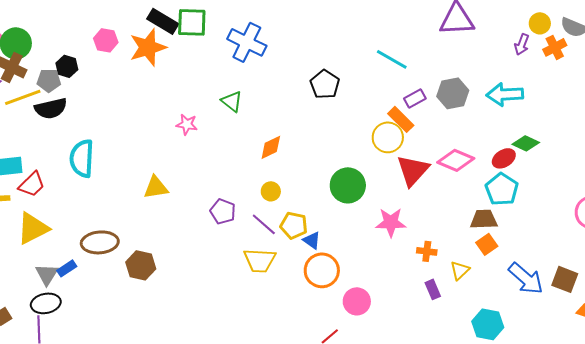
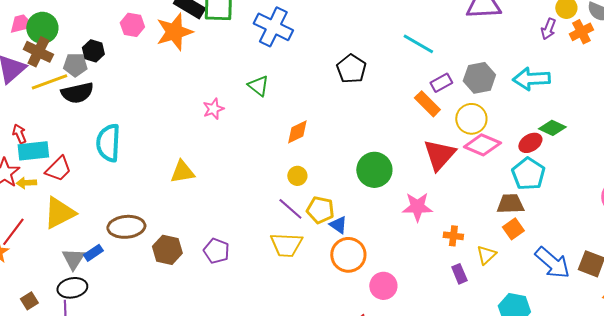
pink star: (187, 124) -> (213, 109), turned -30
yellow circle: (388, 137) -> (471, 119), moved
purple pentagon: (223, 211) -> (216, 251), moved

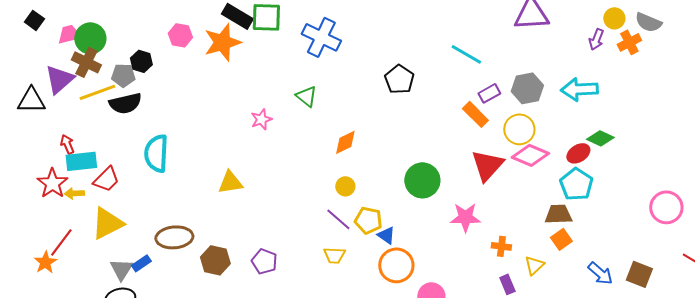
yellow trapezoid: (286, 245) -> (334, 255), size x0.7
blue arrow: (552, 263) -> (600, 273), size x0.7

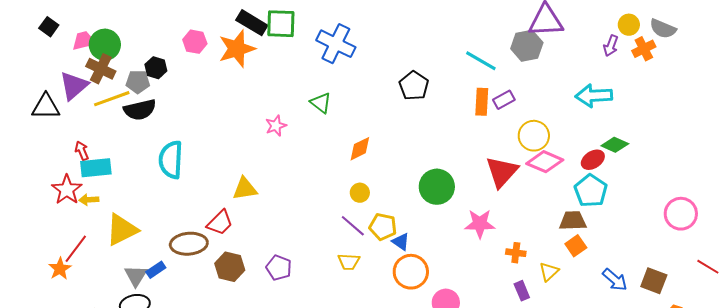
gray hexagon: (527, 88) -> (527, 46), moved
orange rectangle: (475, 114) -> (482, 102), moved, turned 48
red trapezoid: (106, 179) -> (220, 223), moved

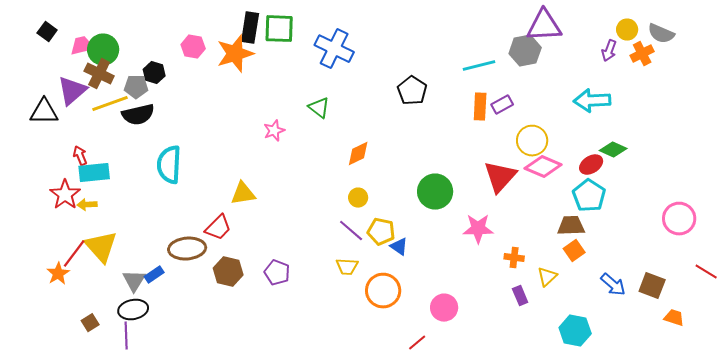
black rectangle: (252, 23) -> (250, 28), turned 68
cyan line: (481, 61) -> (479, 66), turned -44
yellow triangle: (122, 230) -> (101, 247), moved, turned -45
orange circle: (411, 272) -> (383, 291), moved

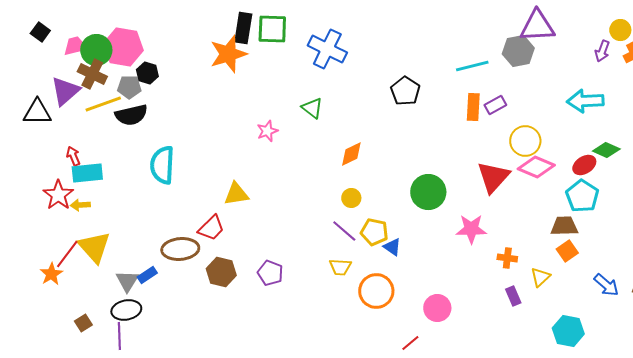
pink hexagon: (193, 47) -> (123, 47), moved, size x1.6

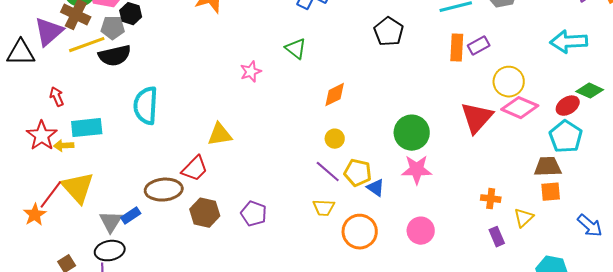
cyan rectangle: (87, 173) -> (87, 128), moved
pink star: (471, 229) -> (417, 170), moved
orange square: (567, 251) -> (551, 192), turned 30
pink circle: (437, 308) -> (421, 231), moved

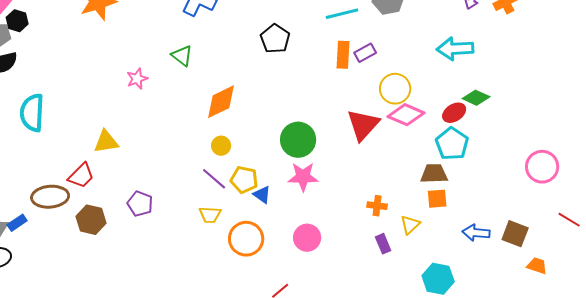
orange diamond: (335, 95) -> (221, 102), size x1.4
purple pentagon: (254, 214) -> (140, 204), moved
blue arrow: (590, 226) -> (476, 233), turned 144

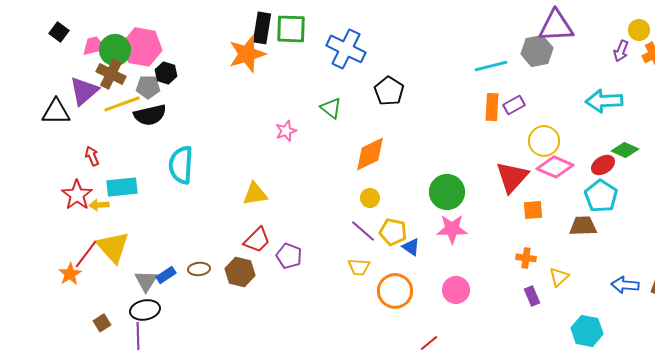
black pentagon: (275, 39) -> (389, 91), moved
red trapezoid: (81, 176) -> (257, 240), moved
brown ellipse: (50, 197) -> (199, 269), moved, size x0.6
orange square: (437, 199) -> (533, 210), moved

